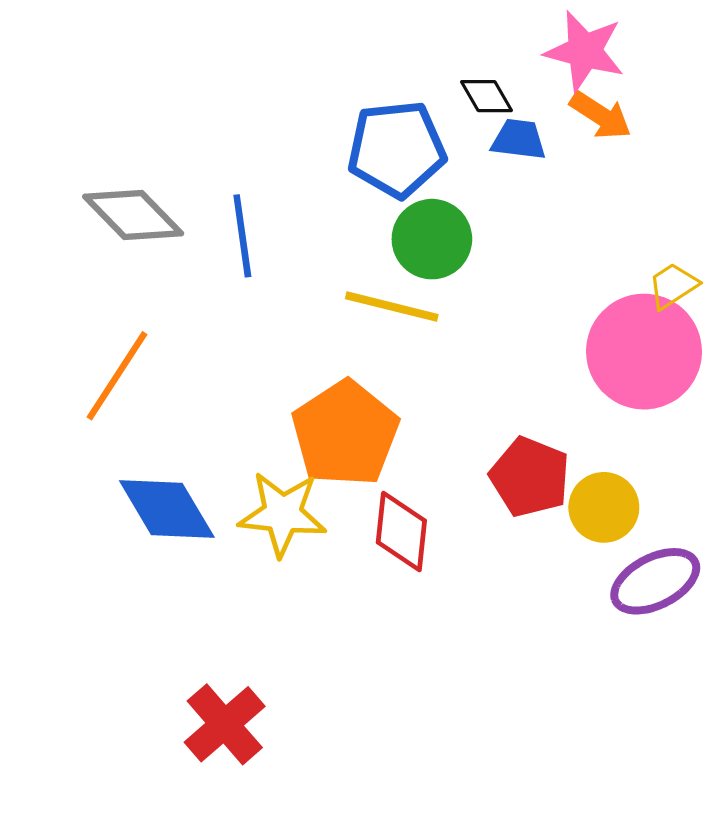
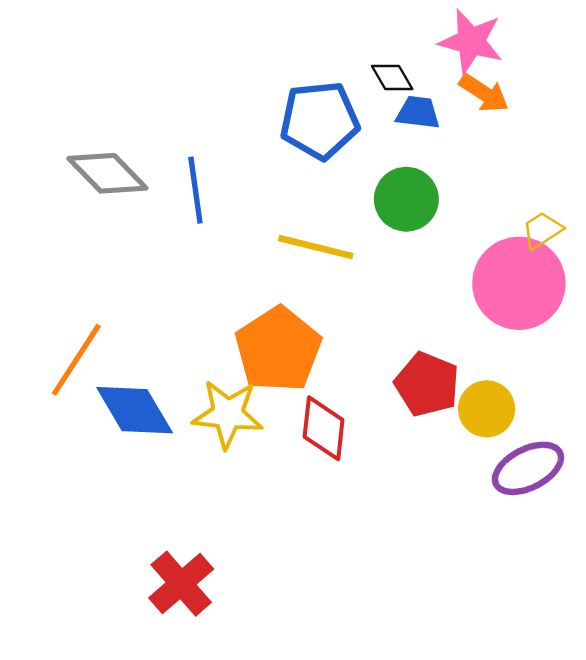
green circle: (432, 239) -> (406, 199), moved
orange line: (117, 376) -> (76, 360), moved

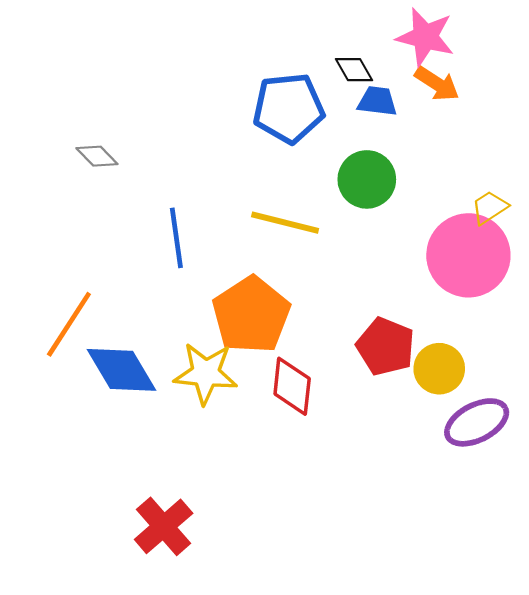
gray diamond: (107, 173) -> (97, 156), size x0.6
blue line: (195, 190) -> (176, 238), moved

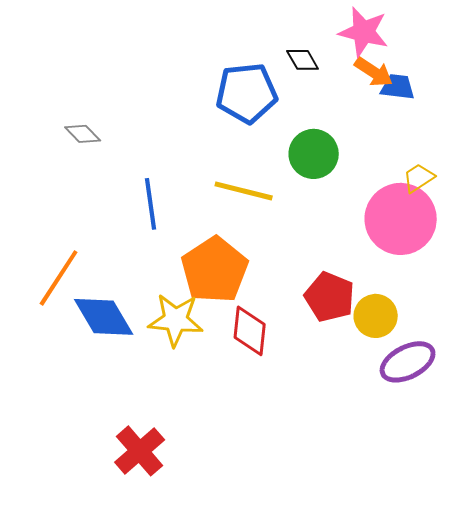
blue trapezoid: (377, 101) -> (398, 87), moved

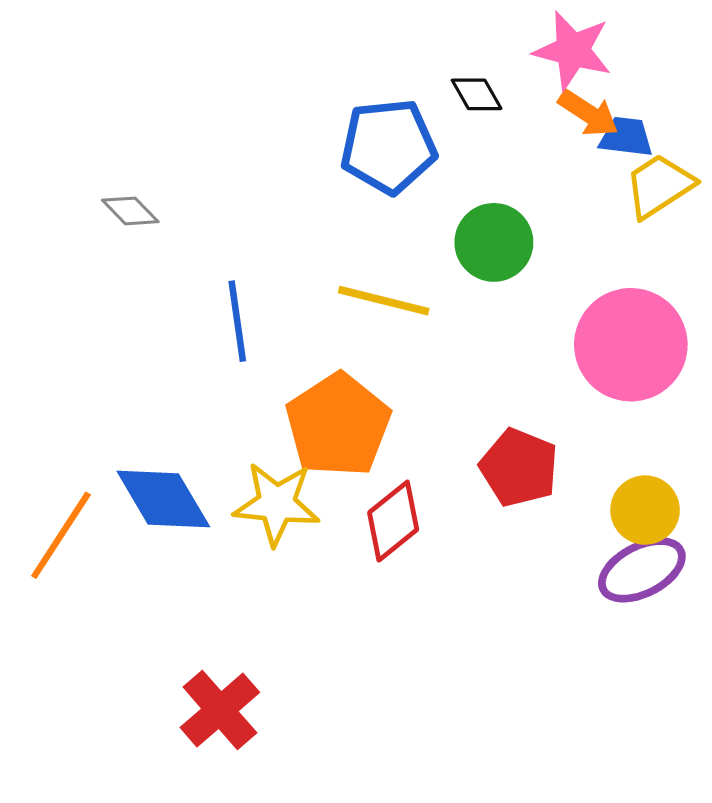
yellow trapezoid: (419, 178) -> (659, 186), moved, size x1.4
orange line: (59, 278) -> (61, 535), moved
yellow circle: (376, 316) -> (645, 510), moved
red diamond: (250, 331) -> (393, 521), turned 45

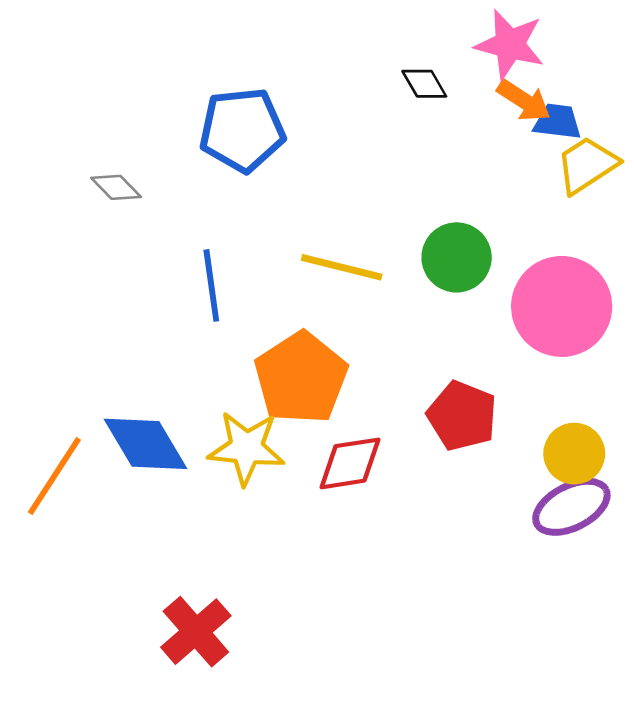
blue pentagon: (388, 146) -> (242, 130), moved
green circle: (494, 242) -> (457, 257), moved
red diamond: (393, 521) -> (350, 463), turned 30

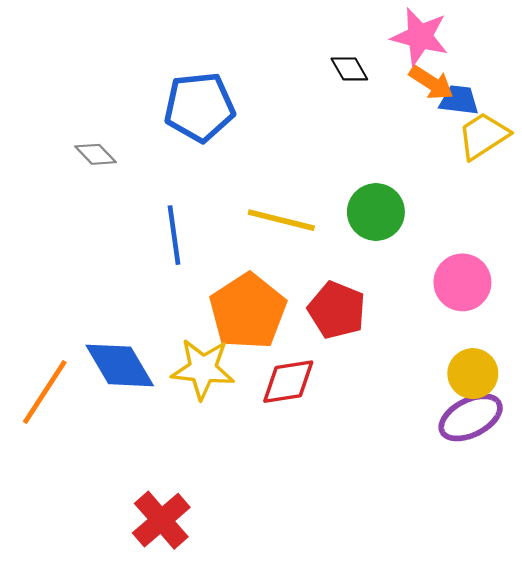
pink circle: (562, 306) -> (462, 282), moved, size x0.7
red pentagon: (462, 416) -> (337, 310), moved

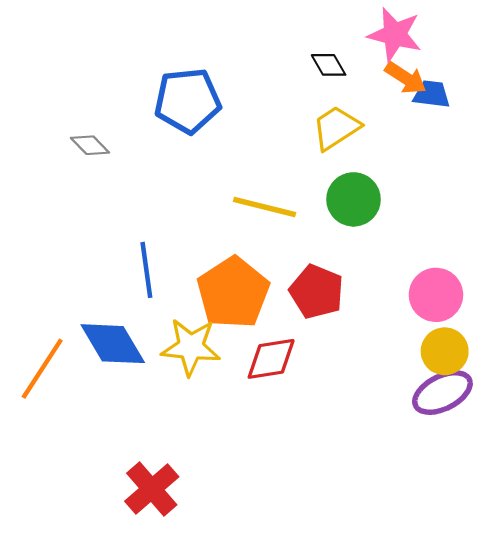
yellow trapezoid: (483, 136) -> (336, 128), moved
blue line: (174, 235) -> (146, 270), moved
pink circle: (462, 282) -> (436, 295), moved

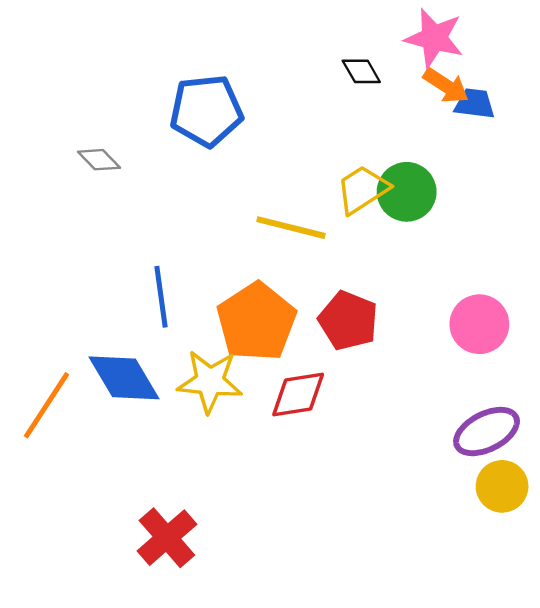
yellow trapezoid: (336, 128) -> (363, 189), moved
green circle: (354, 199) -> (407, 192), moved
yellow circle: (445, 351) -> (502, 486), moved

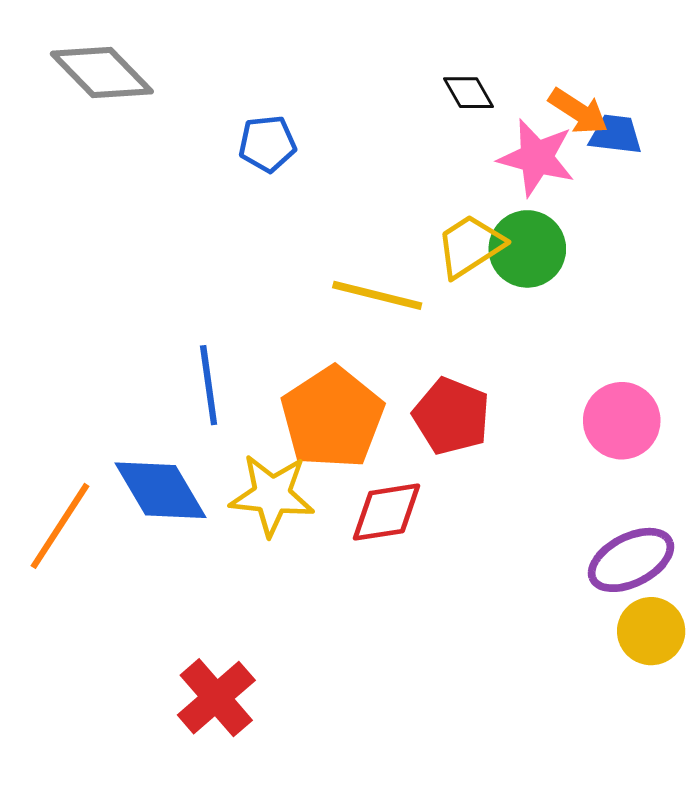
pink star: (434, 38) -> (537, 158), moved
blue pentagon: (206, 111) -> (267, 144), size x0.6
gray diamond: (99, 160) -> (102, 73), moved, size x1.8

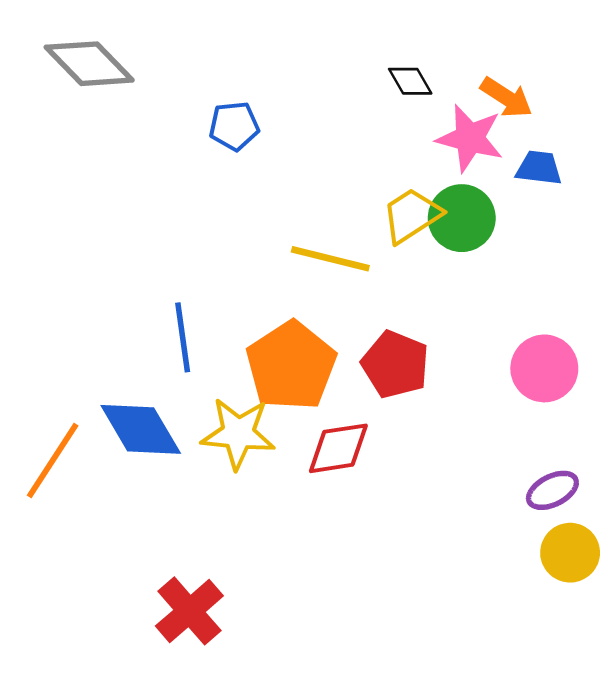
blue trapezoid: (616, 134) -> (539, 168), moved
purple ellipse: (631, 560) -> (552, 490), size x0.7

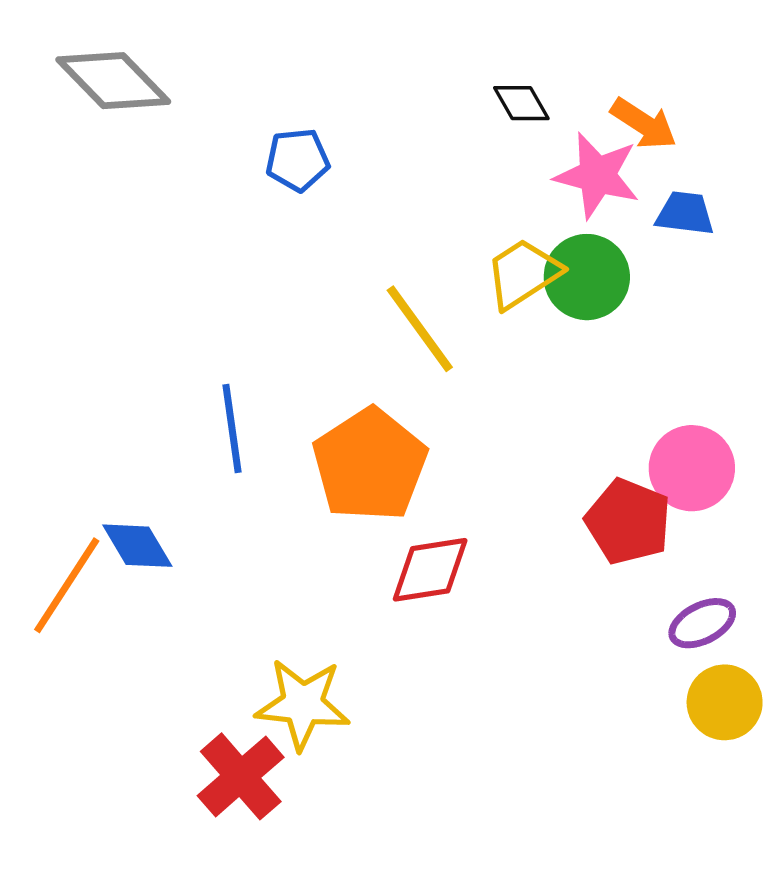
yellow line: (330, 259) -> (420, 329), turned 40
red pentagon: (395, 364) -> (628, 522), moved
blue diamond: (141, 429) -> (137, 546), moved, size x0.7
yellow star: (238, 433) -> (303, 704), moved

